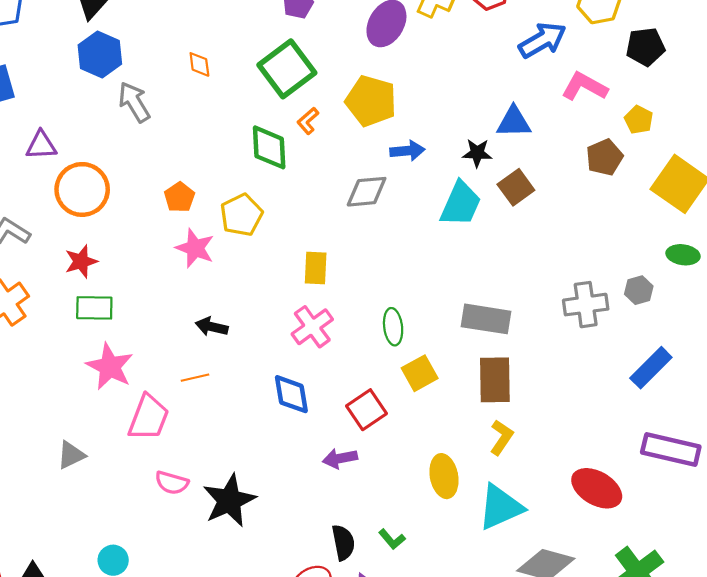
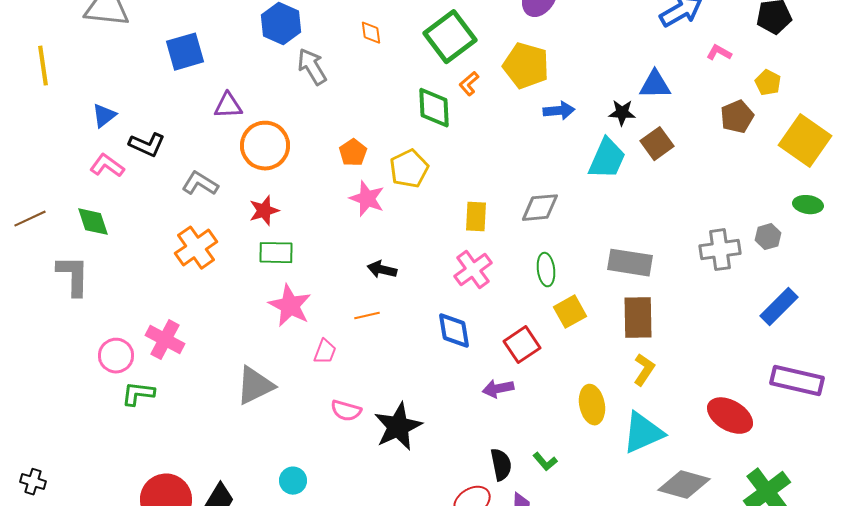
pink L-shape: (585, 87) -> (719, 53), size x0.6
gray diamond: (367, 192) -> (540, 208), moved
pink trapezoid: (149, 417) -> (325, 352), size x0.6
gray triangle: (71, 455) -> (255, 386), size x1.5

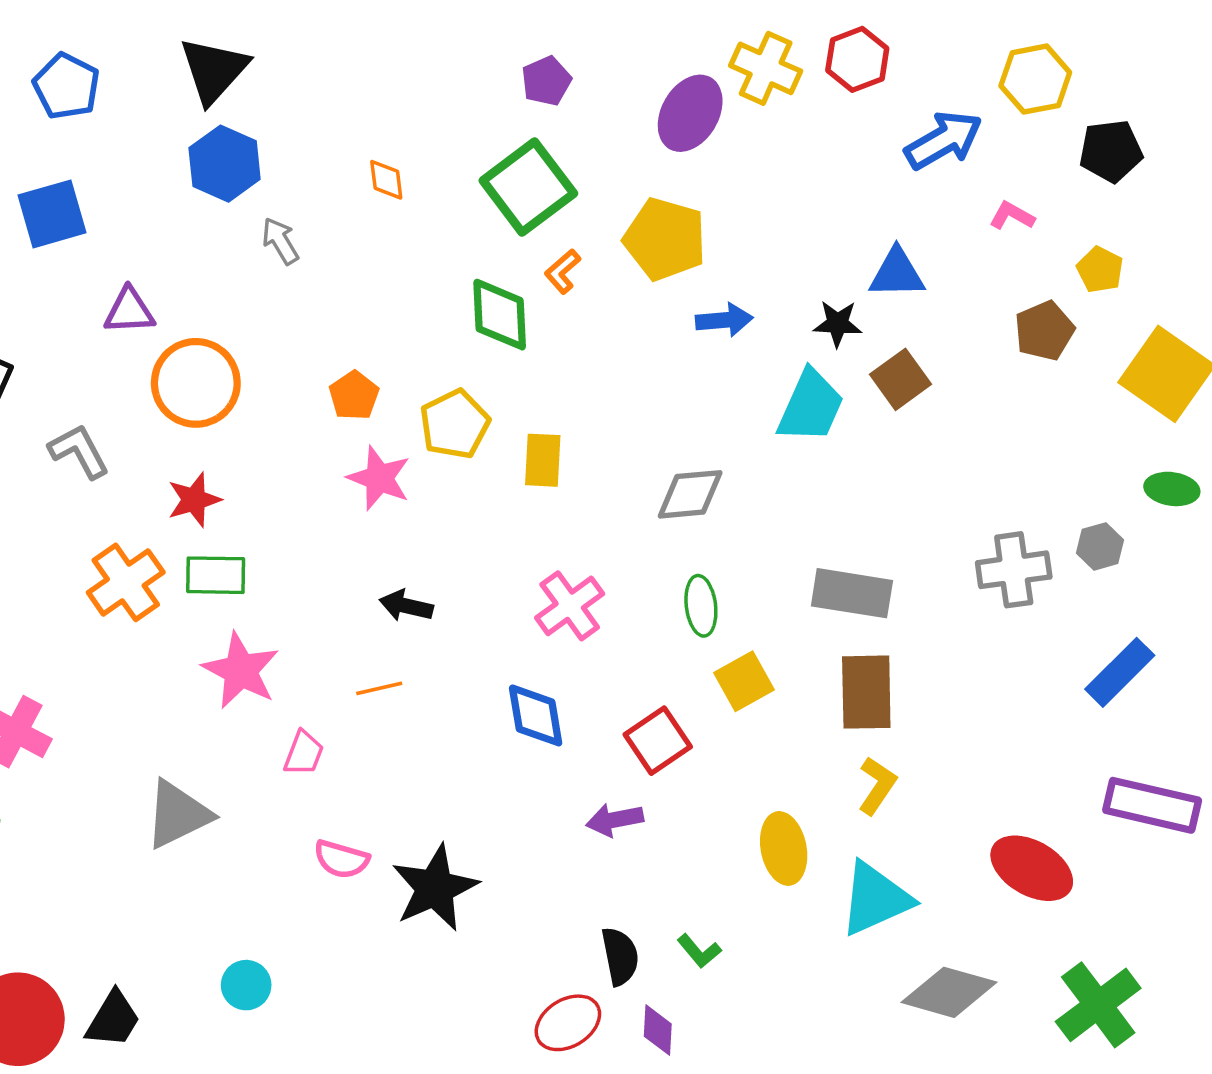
gray arrow: (312, 67) -> (280, 241), size x0.7
gray L-shape: (200, 184) -> (79, 451), turned 30
yellow rectangle: (476, 217) -> (543, 460), moved
orange cross: (196, 248) -> (126, 582), moved

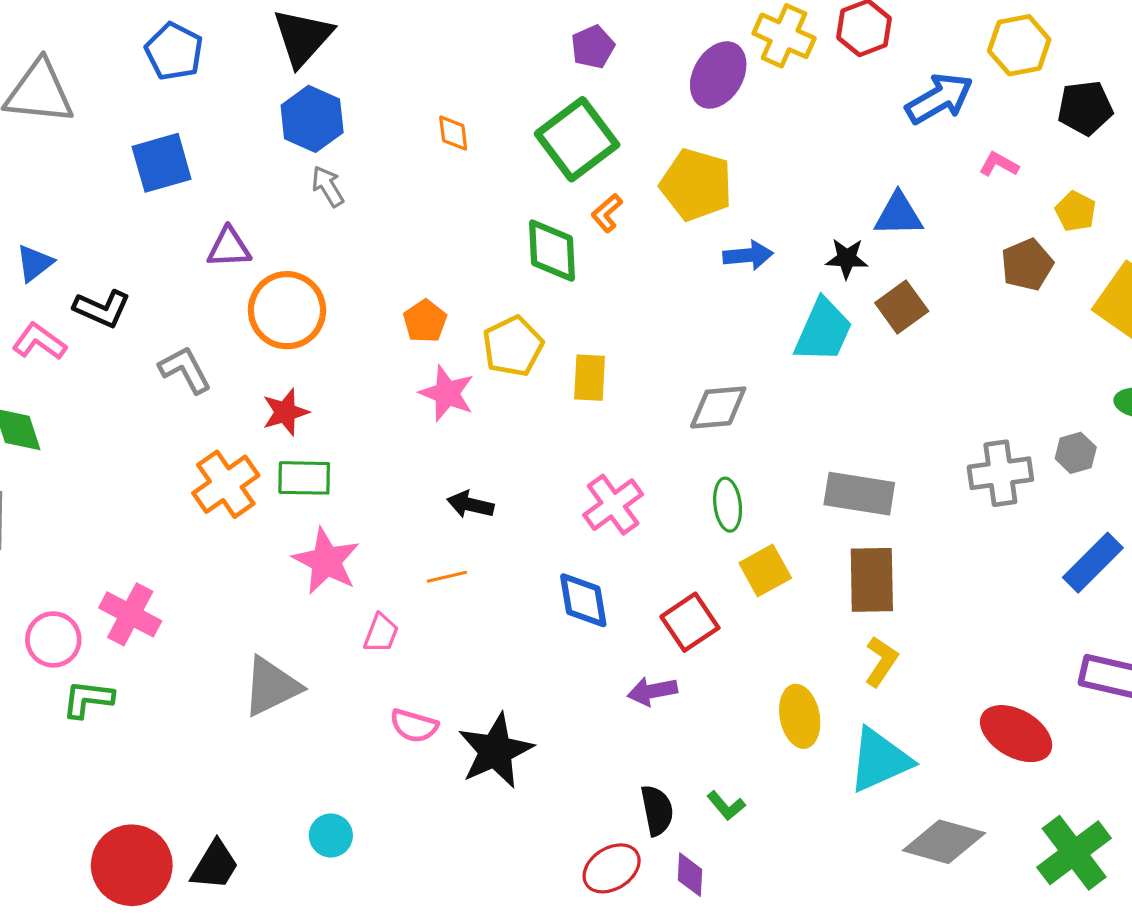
gray arrow: (280, 241) -> (328, 186), moved

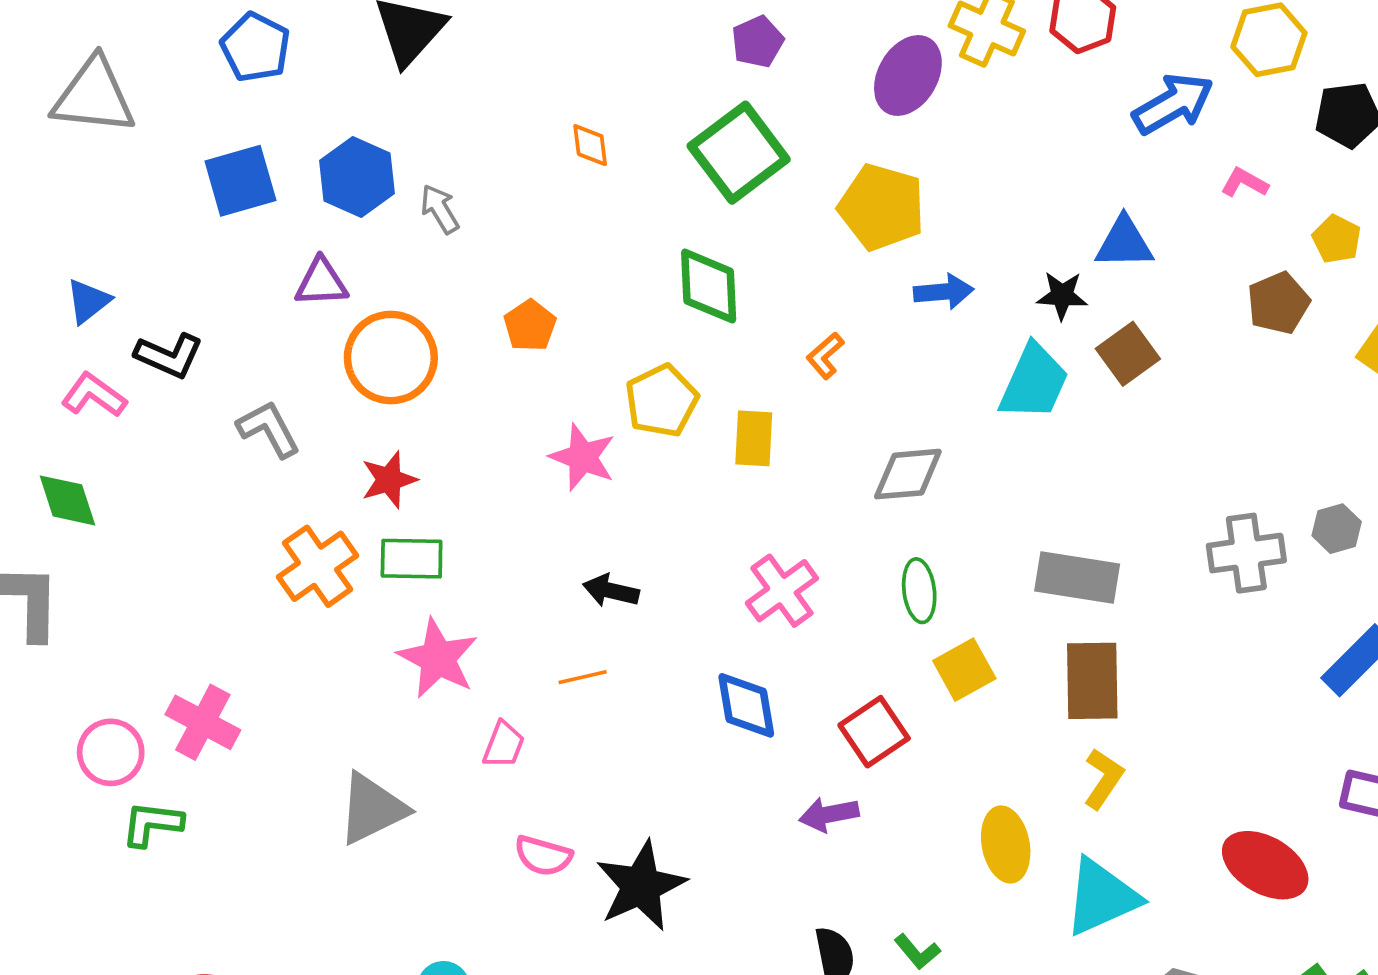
blue hexagon: (312, 119) -> (357, 177), moved
orange L-shape: (607, 213) -> (825, 356), moved
orange pentagon: (425, 321) -> (530, 326), moved

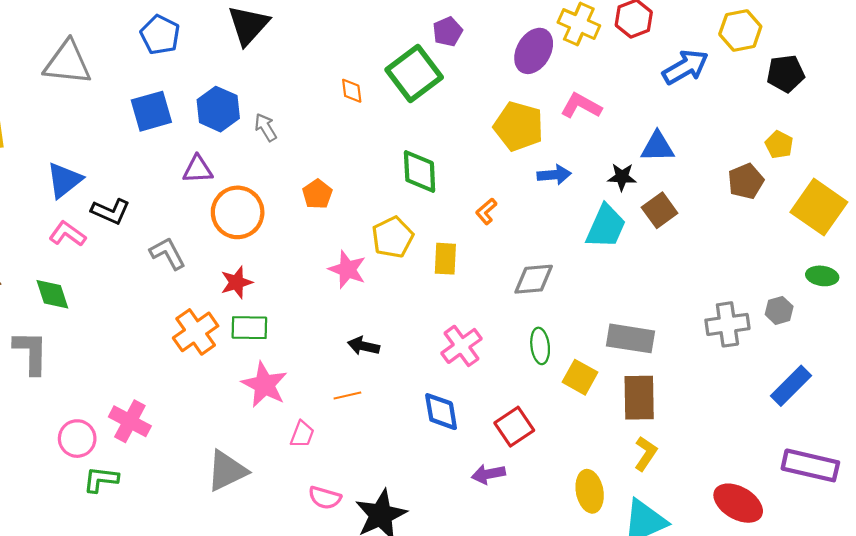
green square: (739, 153) -> (414, 74), moved
pink L-shape: (1244, 183) -> (581, 106), moved, size x1.5
blue triangle: (88, 301) -> (64, 180), size x1.4
yellow square: (964, 670) -> (580, 377), moved, turned -32

